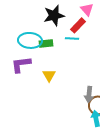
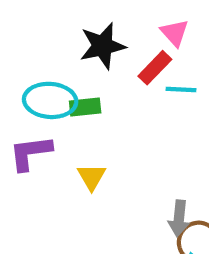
cyan line: (72, 38) -> (181, 90), moved

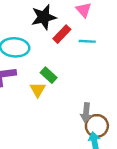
red rectangle: (155, 68) -> (62, 34), moved
green rectangle: (85, 107) -> (49, 75), moved, turned 49

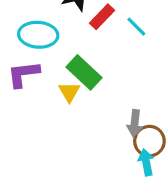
cyan line: (87, 41) -> (136, 27), turned 42
green rectangle: (49, 75) -> (84, 72), size x1.5

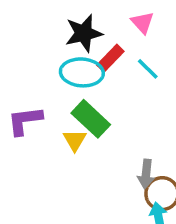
cyan ellipse: (38, 35) -> (82, 72), moved

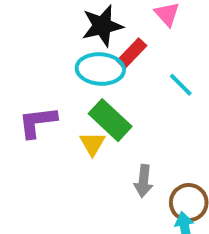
cyan line: (148, 69) -> (181, 85), moved
gray arrow: (146, 174) -> (144, 181), moved

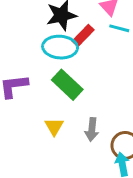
cyan line: (181, 85) -> (119, 28), moved, turned -30
yellow triangle: (92, 144) -> (54, 127), moved

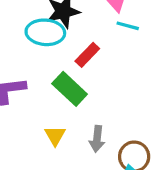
red rectangle: (83, 36) -> (87, 55), moved
cyan ellipse: (60, 47) -> (45, 32), moved

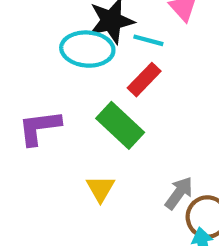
cyan line: (128, 26) -> (148, 40), moved
gray arrow: (97, 139) -> (179, 193), moved, turned -150

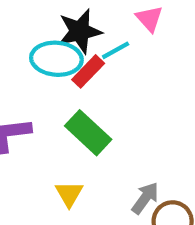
cyan line: (148, 40) -> (116, 50), turned -44
red rectangle: (144, 80) -> (88, 71), moved

